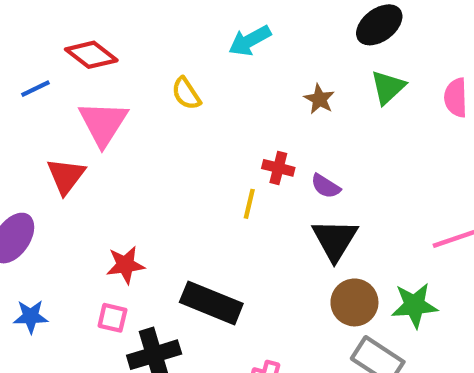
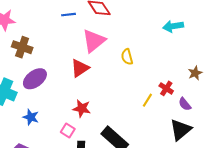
yellow semicircle: (186, 93) -> (127, 57), moved
brown star: (319, 99) -> (195, 73), moved
red triangle: (66, 176) -> (80, 68), moved

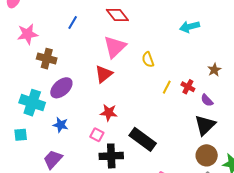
blue line: (68, 15) -> (73, 22), moved, turned -48
yellow line: (147, 100) -> (167, 87), moved

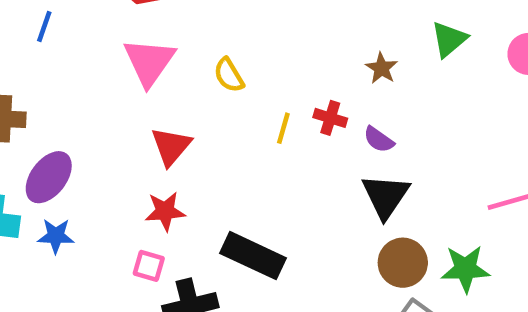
red triangle: (104, 74) -> (171, 146), moved
blue star: (61, 125) -> (56, 236), moved

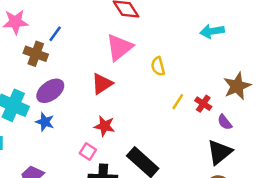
blue line: (44, 26) -> (55, 34), moved
brown star: (382, 68) -> (237, 86), size x1.6
red triangle: (171, 146) -> (102, 84), moved

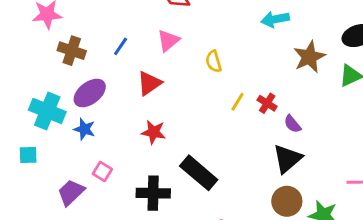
blue line: (55, 34) -> (121, 46), moved
pink triangle: (119, 47) -> (168, 41), size x0.7
brown star: (237, 86) -> (309, 57), moved
pink square: (88, 151) -> (102, 172), moved

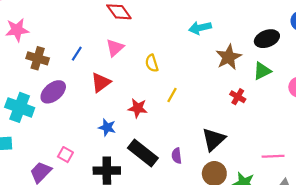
red cross: (267, 103) -> (238, 97), moved
purple semicircle: (292, 124) -> (177, 156), moved, turned 35
blue star: (84, 129) -> (107, 127), moved
red star: (154, 132) -> (138, 108), moved

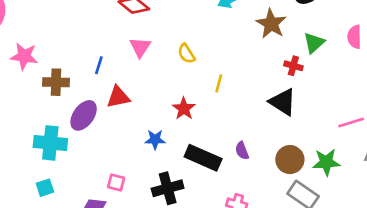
pink star: (17, 30) -> (24, 56), turned 30
green triangle: (262, 71) -> (314, 43), moved
red triangle: (101, 82) -> (118, 97), moved, turned 40
red star: (138, 108) -> (184, 109), turned -30
black triangle: (214, 139) -> (283, 102), moved, turned -30

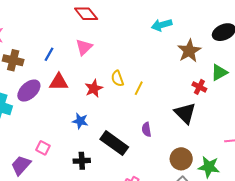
yellow semicircle: (186, 54) -> (117, 78), moved
red star: (184, 109) -> (94, 88), moved
purple semicircle: (242, 151) -> (146, 129), moved
black cross: (168, 188) -> (82, 161), size x0.7

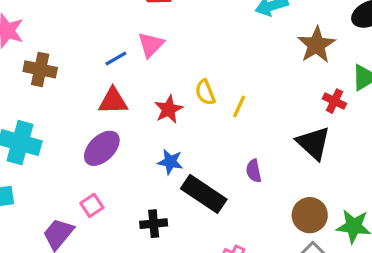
blue line: (49, 54) -> (116, 59), moved, turned 32
purple ellipse: (29, 91) -> (102, 148), moved
blue star: (80, 121) -> (170, 162), moved
pink square: (43, 148) -> (92, 205), turned 32

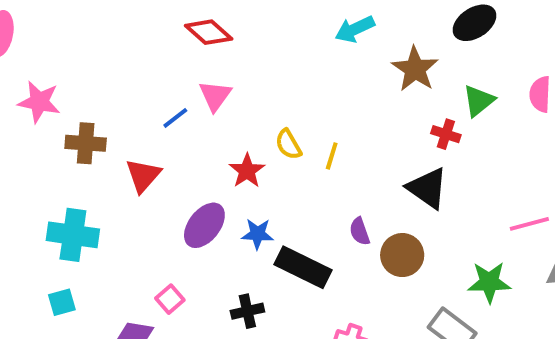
red triangle: (113, 101) -> (143, 175), moved, turned -40
purple ellipse: (102, 148) -> (204, 225), moved
brown circle: (310, 215) -> (402, 255), moved

